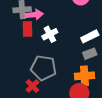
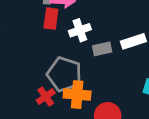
gray rectangle: (90, 54) -> (102, 49), moved
orange cross: (84, 76) -> (77, 95), moved

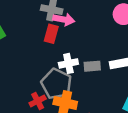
white cross: (80, 30) -> (68, 63), moved

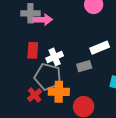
red rectangle: (51, 34) -> (33, 50), moved
gray rectangle: (92, 66) -> (84, 66), moved

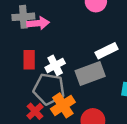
gray rectangle: (84, 66) -> (90, 73), size x1.6
orange cross: (59, 92) -> (63, 105), turned -30

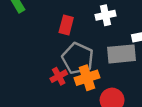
white cross: (55, 65) -> (106, 15), moved

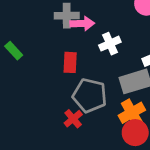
orange cross: (87, 78) -> (132, 113), moved

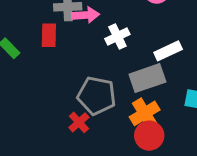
red rectangle: (70, 62) -> (49, 35), moved

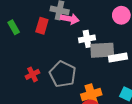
gray rectangle: (147, 78) -> (102, 50), moved
red cross: (79, 122) -> (33, 74), moved

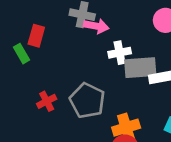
red rectangle: (42, 26) -> (36, 36), moved
green rectangle: (14, 27) -> (22, 54), moved

